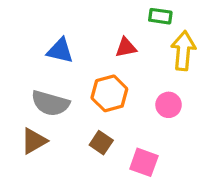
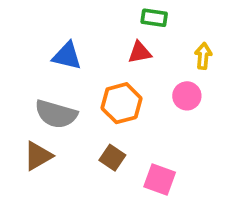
green rectangle: (160, 16) -> (154, 18), moved
yellow arrow: (183, 51) -> (203, 56), size x0.6
pink circle: (169, 105) -> (187, 96), moved

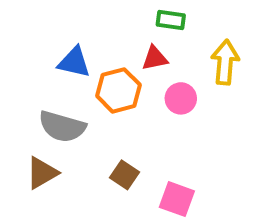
yellow arrow: (203, 56) -> (225, 62), size x1.5
pink circle: (187, 96) -> (181, 98), moved
orange hexagon: (121, 103) -> (118, 90), moved

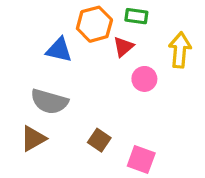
red triangle: (155, 58) -> (123, 47), turned -30
orange hexagon: (118, 90) -> (94, 24), moved

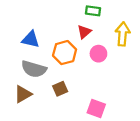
orange hexagon: (94, 24) -> (65, 53), moved
blue triangle: (59, 50) -> (31, 39), moved
brown square: (99, 140) -> (60, 89), moved, turned 32

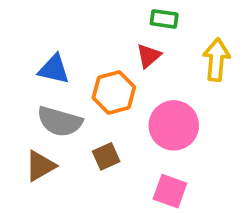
pink circle: (98, 54) -> (174, 125), moved, size x1.6

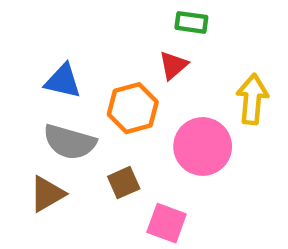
yellow arrow: (216, 60) -> (252, 99), moved
pink square: (170, 191) -> (167, 223), moved

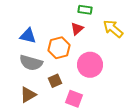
yellow arrow: (252, 99) -> (113, 29), moved, turned -55
brown triangle: (47, 194) -> (28, 95), moved

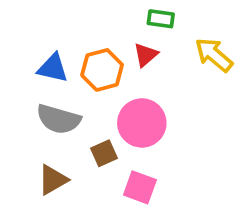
orange hexagon: (59, 48) -> (102, 70), moved
pink circle: (90, 65) -> (142, 123), moved

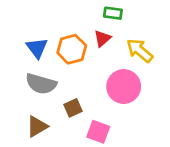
yellow arrow: (214, 55) -> (140, 51), moved
blue triangle: (53, 68) -> (37, 48), turned 40
pink circle: (142, 123) -> (124, 86), moved

